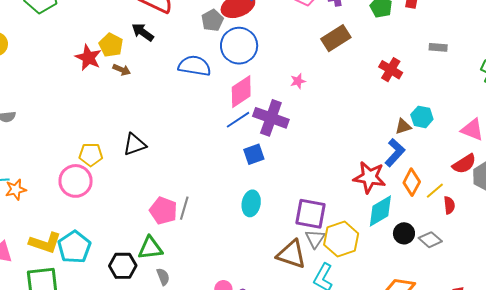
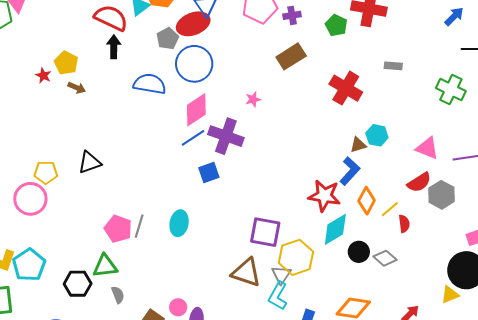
black arrow: (143, 32) -> (114, 47), moved, turned 55
red star: (88, 58) -> (43, 75), size x0.6
red cross: (391, 70) -> (346, 88), size x1.4
cyan ellipse: (251, 203) -> (179, 223), moved
gray triangle: (315, 239) -> (281, 275), moved

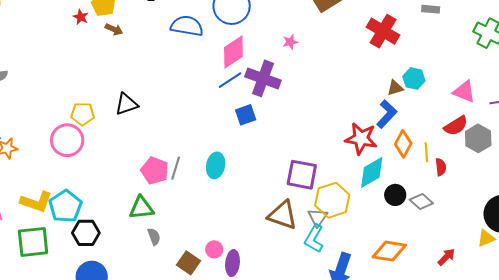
yellow line: (390, 209) -> (426, 152), turned -54
black hexagon: (78, 284) -> (86, 233), moved

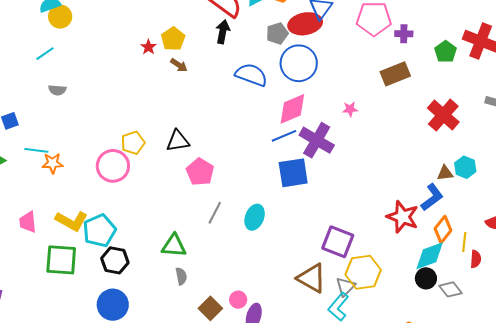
yellow pentagon: (83, 114) -> (133, 143), turned -30
blue square: (246, 115) -> (293, 173), size x1.5
pink pentagon: (155, 171) -> (200, 172), moved
cyan diamond: (372, 172) -> (430, 256), moved

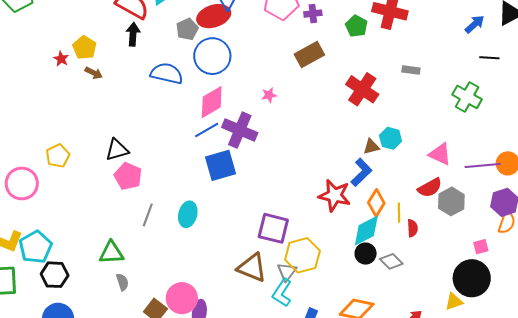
black triangle: (178, 141) -> (117, 150), moved
pink circle: (113, 166) -> (22, 183), moved
pink circle: (238, 300) -> (182, 298), size x1.8

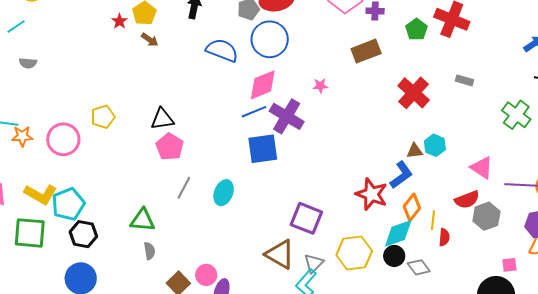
yellow hexagon: (302, 255) -> (354, 253), moved
pink circle: (182, 298) -> (206, 275), size x0.7

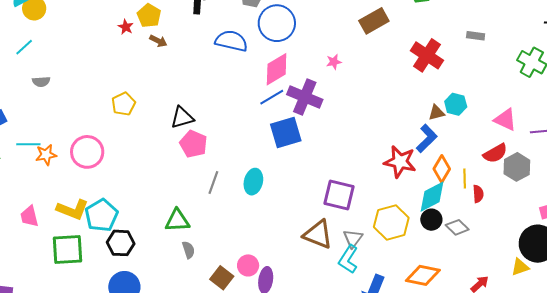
yellow pentagon: (103, 117) -> (124, 104), moved

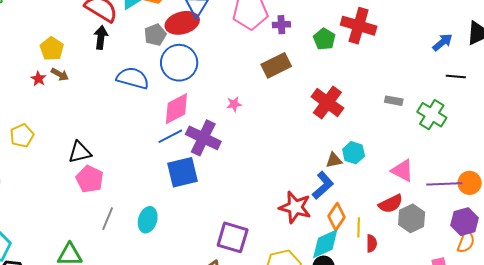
red star: (126, 27) -> (38, 79), moved
gray rectangle: (476, 36) -> (394, 101), moved

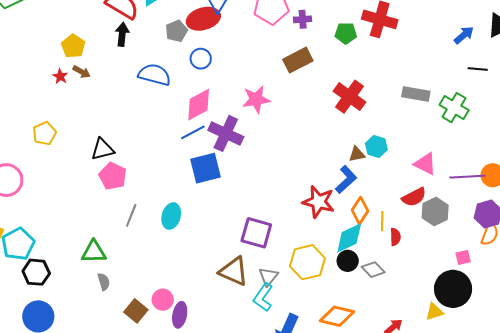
green pentagon: (324, 39) -> (346, 33), turned -30
blue circle: (179, 63) -> (201, 59), size x0.6
gray rectangle: (394, 101) -> (416, 94), size x1.5
pink star: (234, 104) -> (256, 99), size x1.8

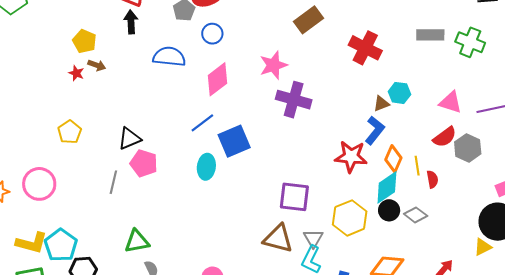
blue line: (193, 132) -> (202, 123), moved
purple cross: (226, 133) -> (294, 100), moved
gray line: (131, 215) -> (113, 182), moved
cyan ellipse: (171, 216) -> (206, 167), moved

